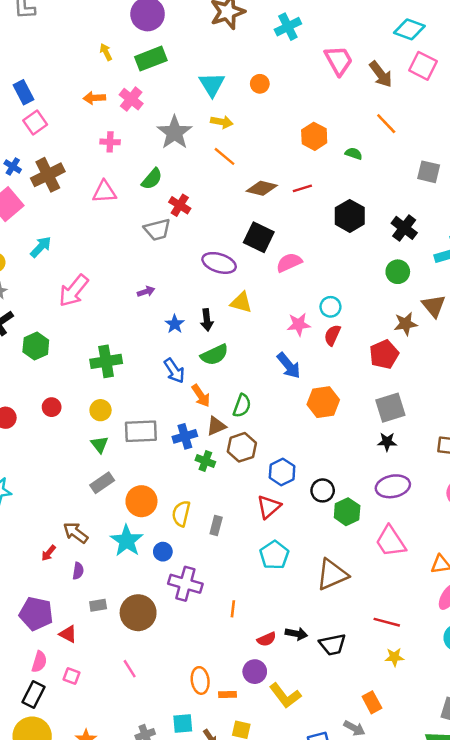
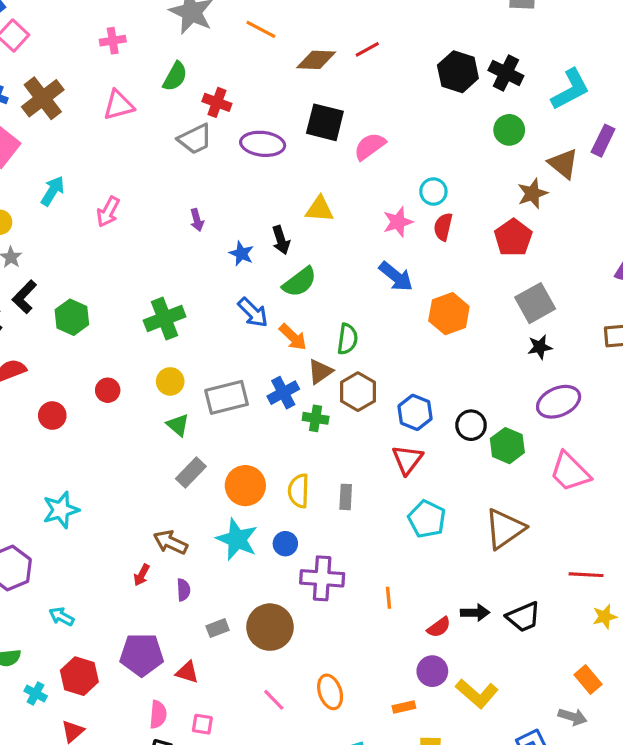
black hexagon: (350, 216) -> (458, 72), moved
purple ellipse: (219, 263) -> (263, 144), moved
pink arrow: (74, 291) -> (108, 212), moved, size x0.7
purple arrow: (146, 292) -> (197, 220), turned 105
orange ellipse: (200, 680) -> (330, 692), moved

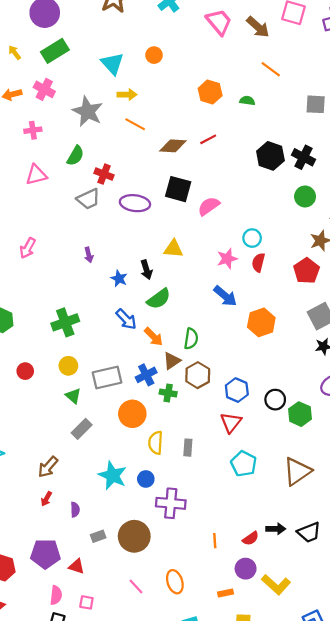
orange circle: (245, 486) -> (132, 414), moved
brown arrow: (170, 542) -> (48, 467), moved, turned -75
orange line: (389, 598) -> (215, 541), moved

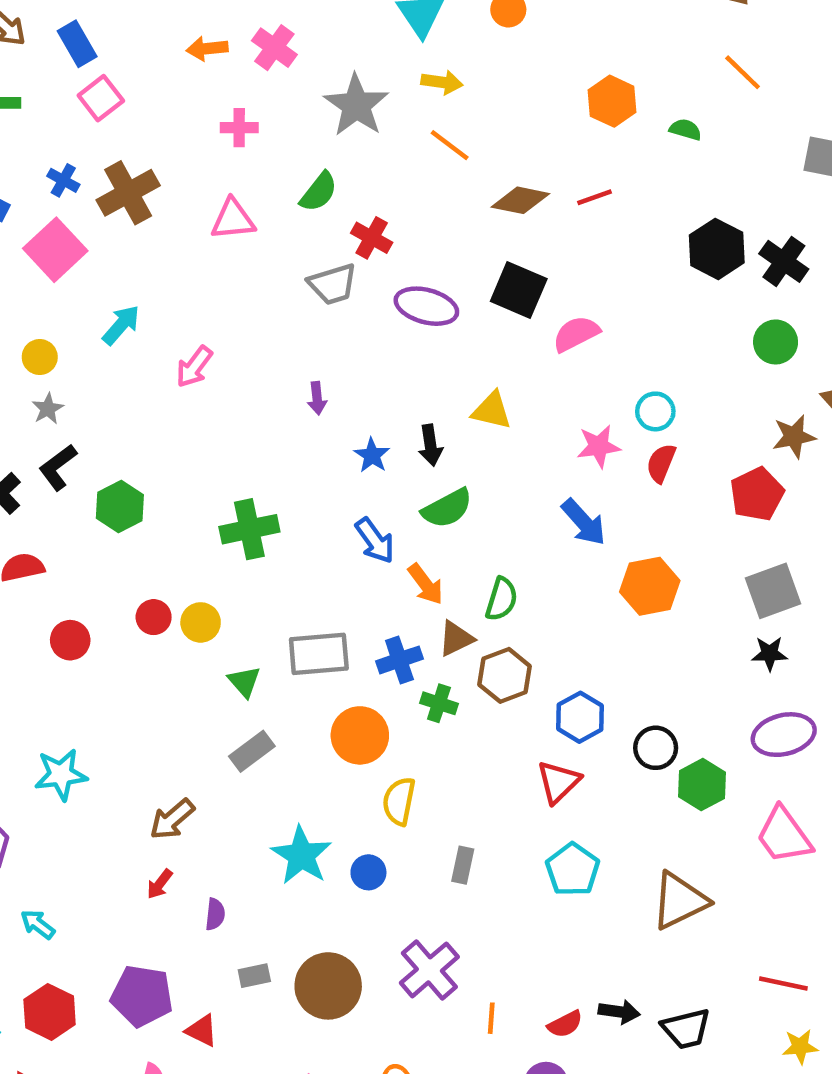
yellow circle: (68, 366) -> (201, 622), moved
gray rectangle: (188, 448) -> (463, 865), moved
purple cross: (171, 503) -> (429, 970), moved, turned 36

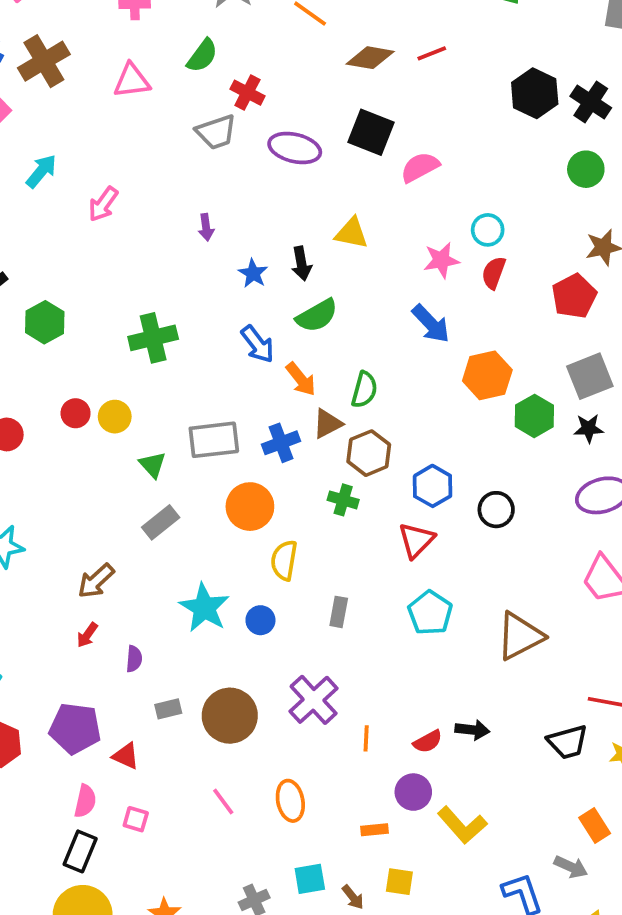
green cross: (439, 703) -> (343, 500), moved
green hexagon: (702, 785) -> (534, 416), moved
black trapezoid: (686, 1029) -> (568, 742), moved

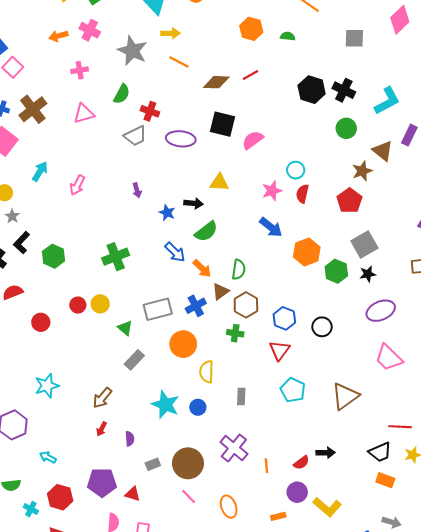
black arrow: (301, 264) -> (193, 203), turned -66
pink line: (223, 801) -> (189, 496), moved
orange rectangle: (595, 826) -> (385, 480), moved, turned -30

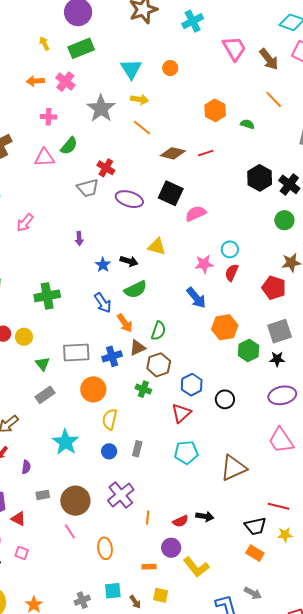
green semicircle: (122, 94) -> (69, 146), moved
red pentagon: (349, 201) -> (274, 288), turned -30
cyan pentagon: (293, 390) -> (186, 452), turned 30
blue circle: (198, 407) -> (109, 451), moved

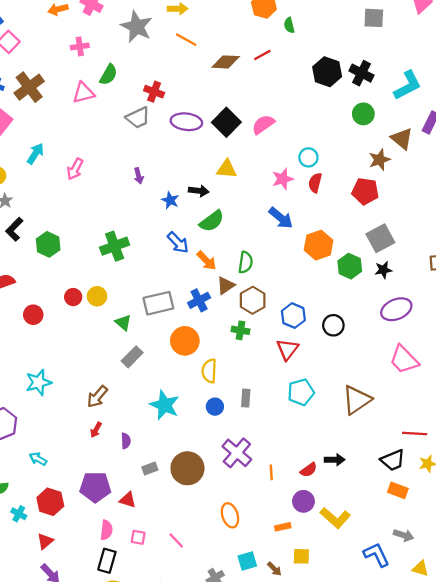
green semicircle: (247, 124) -> (289, 25), moved, turned -112
black square: (171, 193) -> (226, 122), moved, turned 30
pink line: (70, 531) -> (176, 540), moved

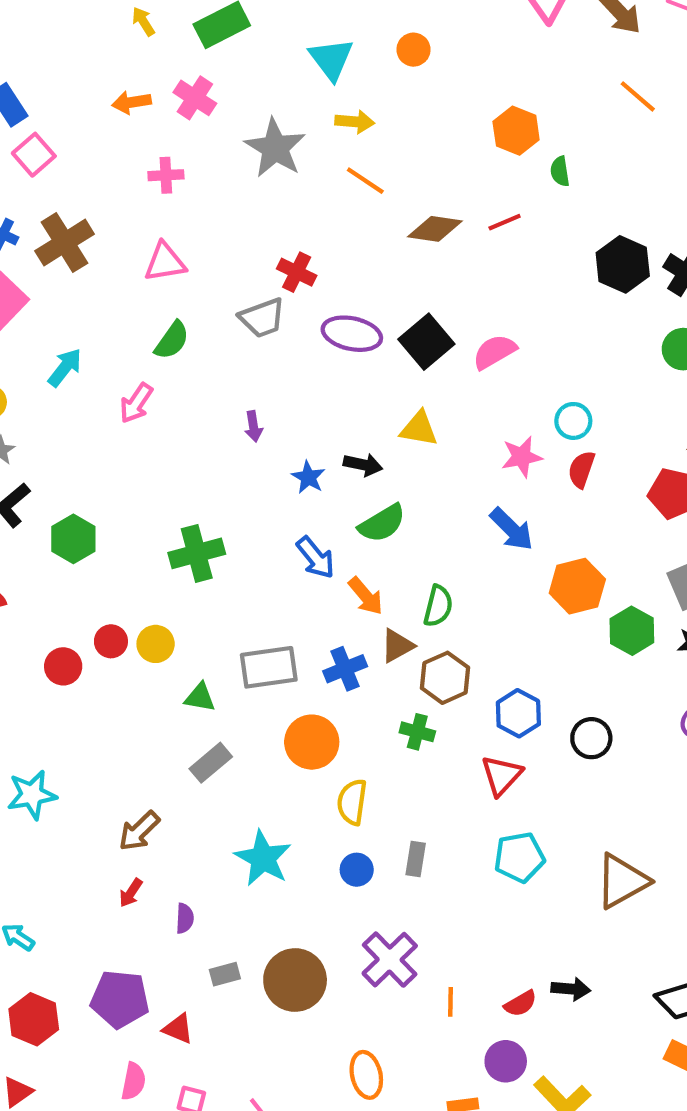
green semicircle: (109, 75) -> (172, 340), moved
red circle: (33, 315) -> (63, 666), moved
green triangle: (123, 323) -> (200, 697), turned -36

